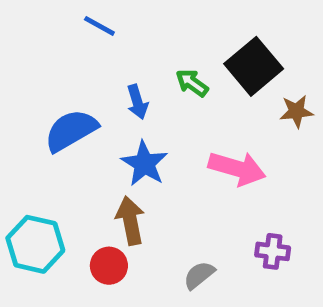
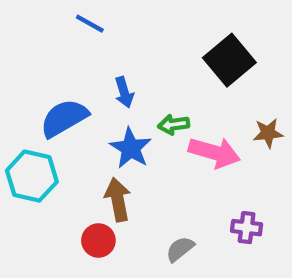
green arrow: (192, 83) -> (174, 125), moved, turned -44
brown star: (296, 111) -> (268, 133), moved
cyan hexagon: (35, 244) -> (32, 176), moved

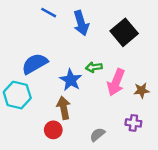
blue arrow: (124, 92) -> (81, 23), moved, size x1.5
brown star: (268, 133) -> (142, 90), moved
pink arrow: (214, 152) -> (116, 82), turned 96

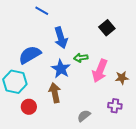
blue arrow: (81, 23) -> (61, 38), moved
black square: (124, 32) -> (107, 28), size x0.7
red circle: (53, 130) -> (29, 107), moved

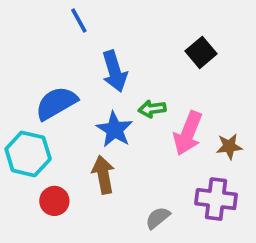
blue line: (42, 11) -> (79, 20), turned 32
purple cross: (115, 106) -> (216, 199), size x1.5

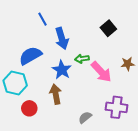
blue line: (79, 20) -> (42, 19), moved
pink arrow: (188, 133) -> (101, 72), turned -65
brown star: (229, 146) -> (128, 64), moved

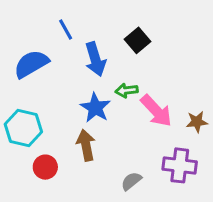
black square: (108, 28) -> (138, 40), moved
blue semicircle: (30, 56) -> (31, 64), moved
brown star: (128, 64) -> (197, 122), moved

